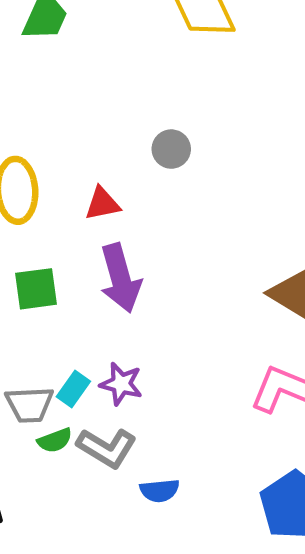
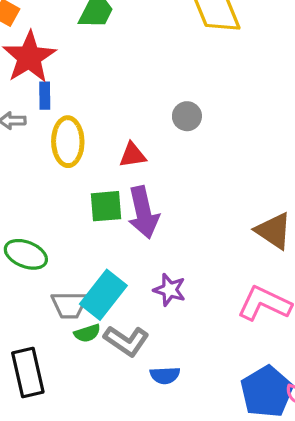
green square: (36, 289) -> (106, 206), moved
purple star: (121, 384) -> (170, 290), moved
cyan rectangle: (73, 389) -> (103, 295), size x1.8

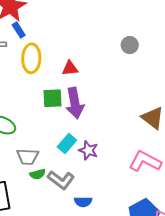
blue rectangle: (45, 96) -> (19, 30), turned -35
gray circle: (187, 116) -> (130, 45), moved
cyan rectangle: (103, 295) -> (67, 144), moved, size x0.7

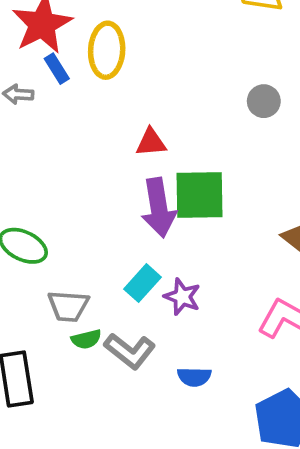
yellow ellipse: (31, 58) -> (107, 50), moved
green square: (52, 98) -> (199, 195), moved, size x1.4
blue semicircle: (83, 202) -> (194, 377), moved

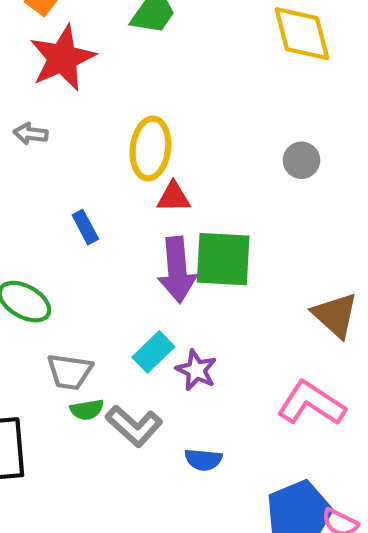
yellow ellipse: (107, 50) -> (150, 148), moved
blue rectangle: (57, 69) -> (85, 227), moved

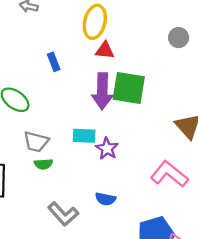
cyan rectangle: (153, 352) -> (84, 136), turned 40
gray L-shape: (134, 426) -> (63, 214), moved

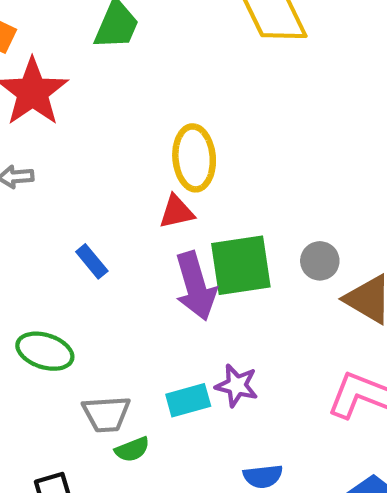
yellow ellipse: (95, 22) -> (194, 158), moved
gray circle: (179, 38) -> (320, 261), moved
cyan rectangle: (84, 136) -> (188, 400), moved

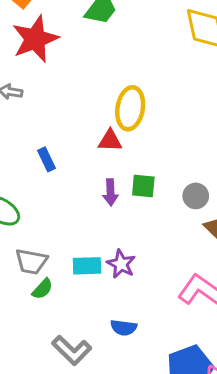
green square: (241, 265) -> (143, 186), size x0.6
purple arrow: (196, 286) -> (110, 192), size x0.6
green semicircle: (132, 449) -> (42, 289), turned -40

